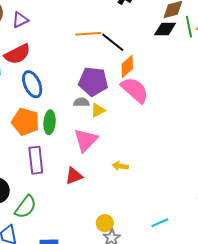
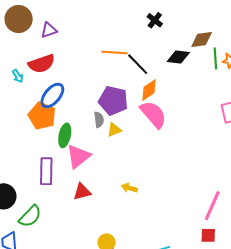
black diamond: (165, 29) -> (178, 57), moved
blue ellipse: (32, 84) -> (52, 95), turned 56
gray semicircle: (81, 102) -> (99, 120), turned 77
orange pentagon: (25, 122) -> (42, 116), moved
pink triangle: (86, 140) -> (78, 156), moved

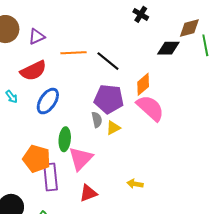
orange line: (114, 53) -> (74, 53), moved
black line: (138, 64) -> (108, 61), moved
cyan arrow: (18, 76) -> (12, 97), moved
orange pentagon: (42, 116) -> (37, 159), moved

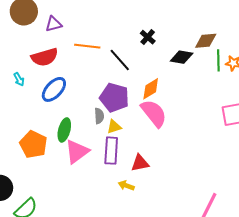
black cross: (141, 14) -> (148, 37), moved
purple rectangle: (51, 177) -> (111, 151), moved
red triangle: (88, 193) -> (140, 163), moved

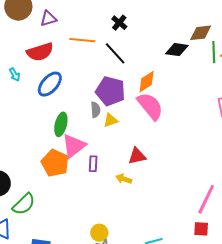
black cross: (148, 37) -> (119, 23), moved
orange pentagon: (33, 144) -> (55, 163), moved
purple rectangle: (111, 151) -> (93, 164), moved, size x0.6

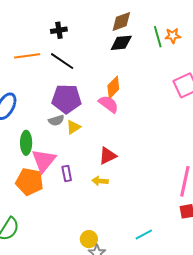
black cross: (119, 23) -> (59, 30), turned -35
brown diamond: (201, 33) -> (121, 22), moved
orange diamond: (147, 82) -> (113, 87), moved
pink semicircle: (150, 106) -> (109, 104), size x0.7
gray semicircle: (95, 110) -> (56, 120), turned 91

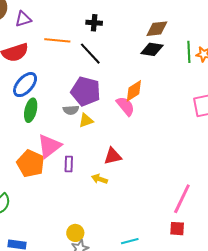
green ellipse: (26, 143) -> (31, 110), moved

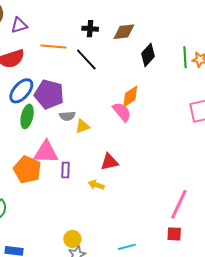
brown diamond: (157, 29) -> (124, 32), moved
black diamond: (152, 49) -> (148, 55), turned -55
purple pentagon: (86, 91) -> (49, 94), moved
pink triangle: (49, 146) -> (46, 152), turned 40

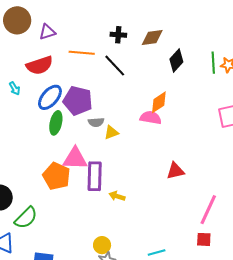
pink semicircle: (122, 112) -> (151, 118), turned -40
red triangle: (109, 162) -> (175, 171), moved
purple rectangle: (65, 170) -> (95, 176), size x1.8
yellow arrow: (96, 185) -> (117, 196), moved

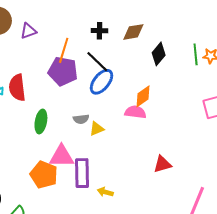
orange line: (82, 53) -> (64, 50), turned -75
red semicircle: (40, 65) -> (17, 88), moved, turned 104
blue ellipse: (50, 97) -> (101, 82), moved
purple pentagon: (78, 101) -> (63, 71), moved

